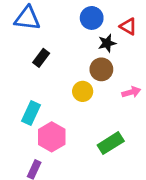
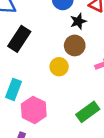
black rectangle: (41, 58) -> (19, 39), size x1.5

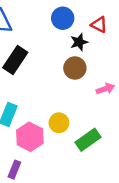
yellow circle: (59, 67) -> (59, 123), moved

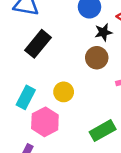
yellow circle: (59, 123) -> (64, 92), moved

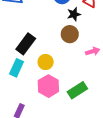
black rectangle: (38, 44) -> (26, 44), moved
pink hexagon: (45, 122) -> (48, 86), moved

